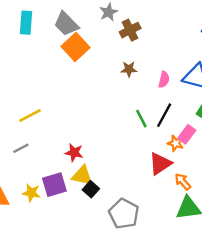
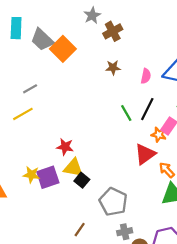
gray trapezoid: (66, 24) -> (42, 40), moved
gray line: (21, 148) -> (30, 89), moved
yellow star: (31, 193) -> (31, 175), moved

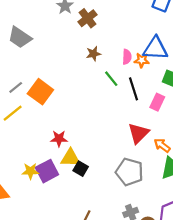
orange square: (63, 49) -> (40, 92), moved
black line: (147, 109) -> (133, 89), turned -35
green line: (126, 113) -> (111, 79), moved
orange star: (159, 135) -> (142, 60), moved
gray pentagon: (113, 202) -> (129, 172), moved

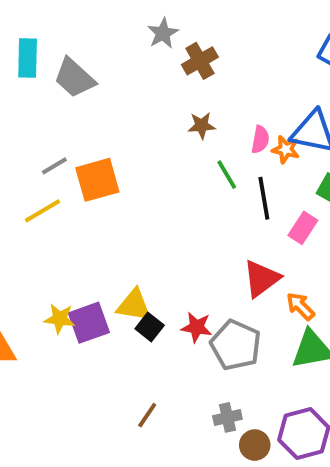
orange square: (40, 92) -> (97, 180), turned 30
red star: (59, 139) -> (197, 327), moved

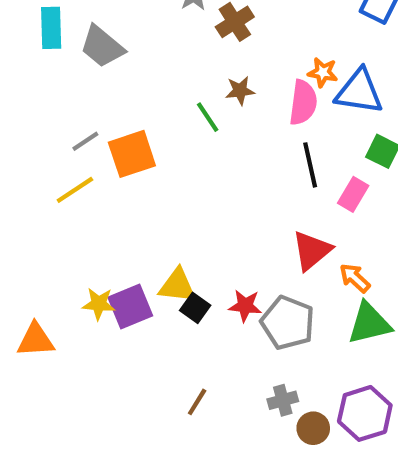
pink semicircle: (260, 140) -> (303, 103), size x1.5
orange star: (286, 149) -> (323, 72), moved
green line: (227, 175) -> (208, 117), moved

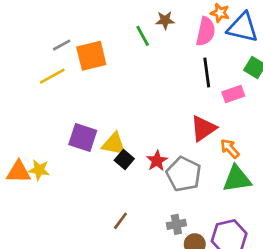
pink rectangle: (353, 194) -> (233, 94), turned 35
yellow star: (99, 304) -> (39, 170), moved
red star: (245, 306) -> (157, 161), turned 30
purple square: (130, 307) -> (83, 137), moved, turned 36

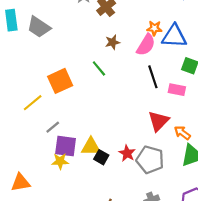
pink semicircle: (206, 31) -> (146, 45), turned 30
green line: (143, 36) -> (99, 68), moved
gray line: (62, 45) -> (53, 127), moved
pink rectangle: (233, 94) -> (177, 90), turned 42
yellow star: (39, 170) -> (60, 161), moved

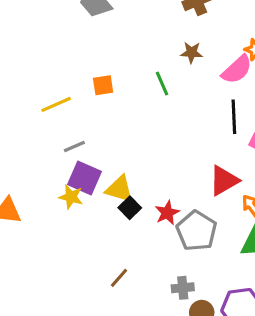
orange square: (60, 81) -> (103, 85), size x0.6

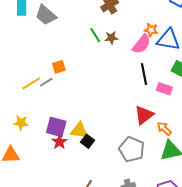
green line: (162, 83) -> (95, 35), moved
gray line: (74, 147) -> (46, 82), moved
yellow star: (71, 197) -> (21, 123), moved
red star: (167, 213) -> (59, 142), moved

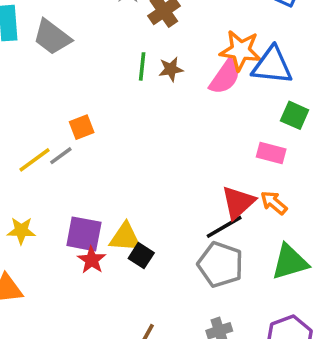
orange star: (151, 30) -> (241, 51), size x1.6
green line: (95, 35) -> (142, 66), turned 42
black line: (144, 74) -> (224, 227), moved, turned 75
orange arrow: (164, 129) -> (274, 203), moved

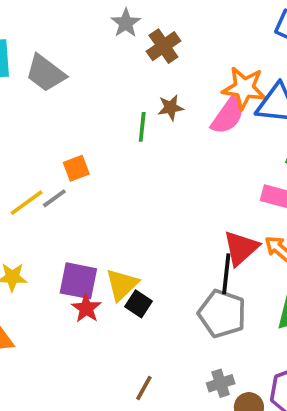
green line: (142, 66) -> (142, 127), moved
black line: (224, 227) -> (226, 274), turned -54
yellow triangle: (125, 237) -> (122, 285), turned -48

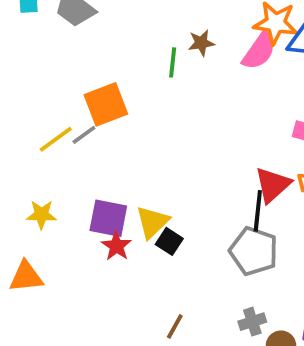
orange square: (76, 168) -> (106, 104), size x1.6

